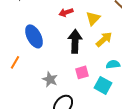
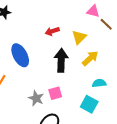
pink square: (82, 72) -> (55, 93), moved

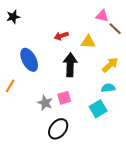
yellow triangle: (79, 37) -> (88, 42), turned 49
yellow arrow: (90, 58) -> (110, 65), moved
cyan square: (89, 104) -> (98, 109), turned 30

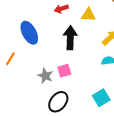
cyan square: (98, 109) -> (101, 98), moved

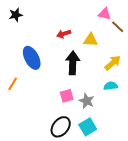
gray star: (45, 76) -> (87, 101), moved
cyan square: (101, 98) -> (88, 127), moved

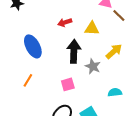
orange line: (13, 84) -> (28, 80), moved
cyan semicircle: (111, 86) -> (115, 92), moved
gray star: (87, 101) -> (93, 66), moved

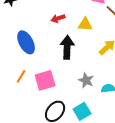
gray star: (93, 66) -> (86, 80), moved
pink square: (68, 84) -> (45, 80), moved, size x1.5

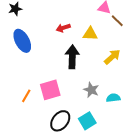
blue ellipse: (26, 42) -> (22, 41), moved
orange line: (21, 76) -> (26, 96), moved

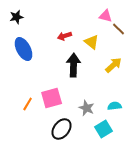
yellow triangle: (90, 34) -> (92, 42), turned 35
gray star: (91, 90) -> (87, 108), moved
cyan square: (87, 121) -> (104, 129), moved

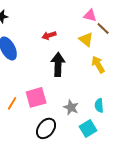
yellow triangle: (92, 42) -> (86, 39), moved
yellow arrow: (114, 65) -> (98, 64), turned -78
cyan semicircle: (115, 106) -> (99, 105), turned -88

